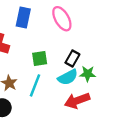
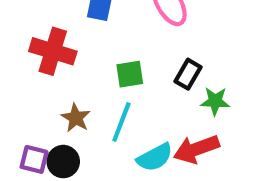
cyan semicircle: (68, 77) -> (155, 157), moved

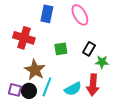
brown star: (76, 118) -> (35, 70), size x1.5
cyan line: (121, 122) -> (47, 87), moved
red arrow: (196, 149) -> (93, 85), turned -65

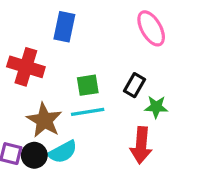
pink ellipse: (80, 15) -> (151, 28), moved
cyan line: (47, 87) -> (88, 112), moved, turned 60
cyan semicircle: (73, 89) -> (63, 152), moved

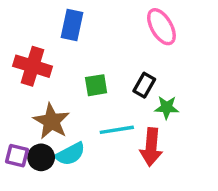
cyan line: (88, 112) -> (117, 130), moved

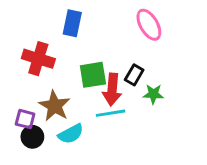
green square: (96, 85) -> (93, 75), size x1.4
red arrow: (151, 147) -> (112, 90), moved
purple square: (17, 156) -> (25, 119), moved
black circle: (41, 157) -> (32, 137), moved

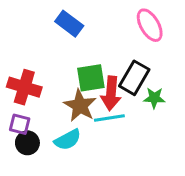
blue rectangle: (72, 23) -> (69, 24), turned -65
red cross: (38, 59) -> (24, 87), moved
black rectangle: (134, 75) -> (134, 78), size x1.5
brown star: (55, 106) -> (80, 106), moved

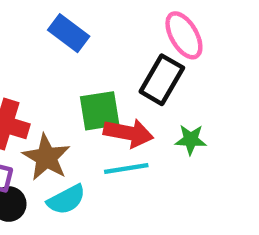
black rectangle: (134, 78) -> (162, 80), moved
red arrow: (111, 93) -> (128, 133), turned -84
brown star: (80, 106) -> (46, 157), moved

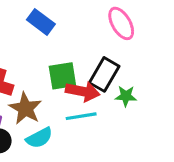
black rectangle: (162, 80) -> (104, 74), moved

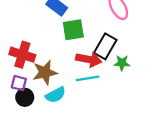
green square: (62, 76) -> (73, 30), moved
brown star: (25, 108) -> (45, 72), turned 30

